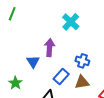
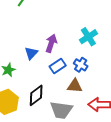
cyan cross: (71, 22) -> (88, 37), moved
blue rectangle: (61, 77) -> (58, 66), moved

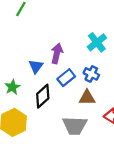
black diamond: (36, 95) -> (43, 96), moved

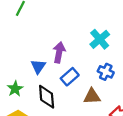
blue cross: (91, 74) -> (106, 72), moved
black diamond: (43, 96) -> (47, 97), turned -50

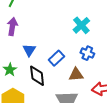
purple arrow: (59, 52) -> (12, 27), moved

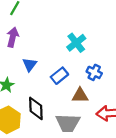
cyan cross: (81, 25) -> (76, 43), moved
black diamond: (37, 76) -> (36, 108), moved

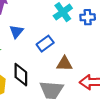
blue cross: (94, 72) -> (88, 17), moved, turned -32

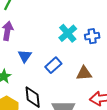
brown triangle: (64, 64) -> (84, 73), moved

